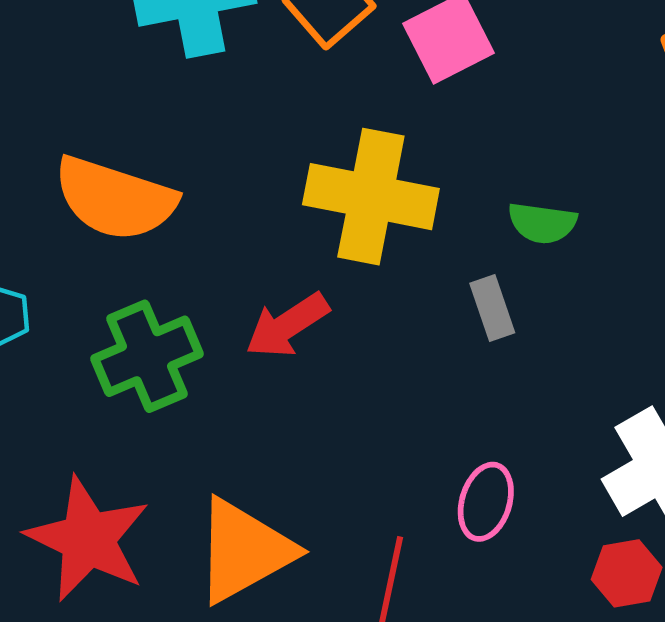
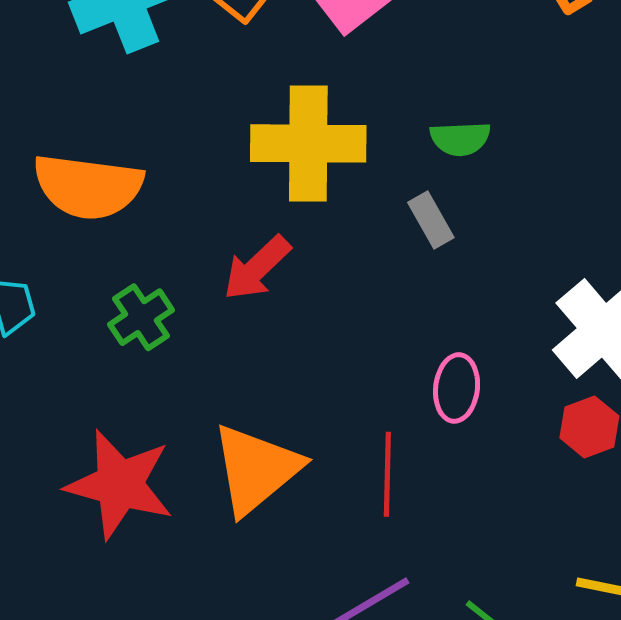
green cross: (147, 356) -> (141, 317), size x0.7

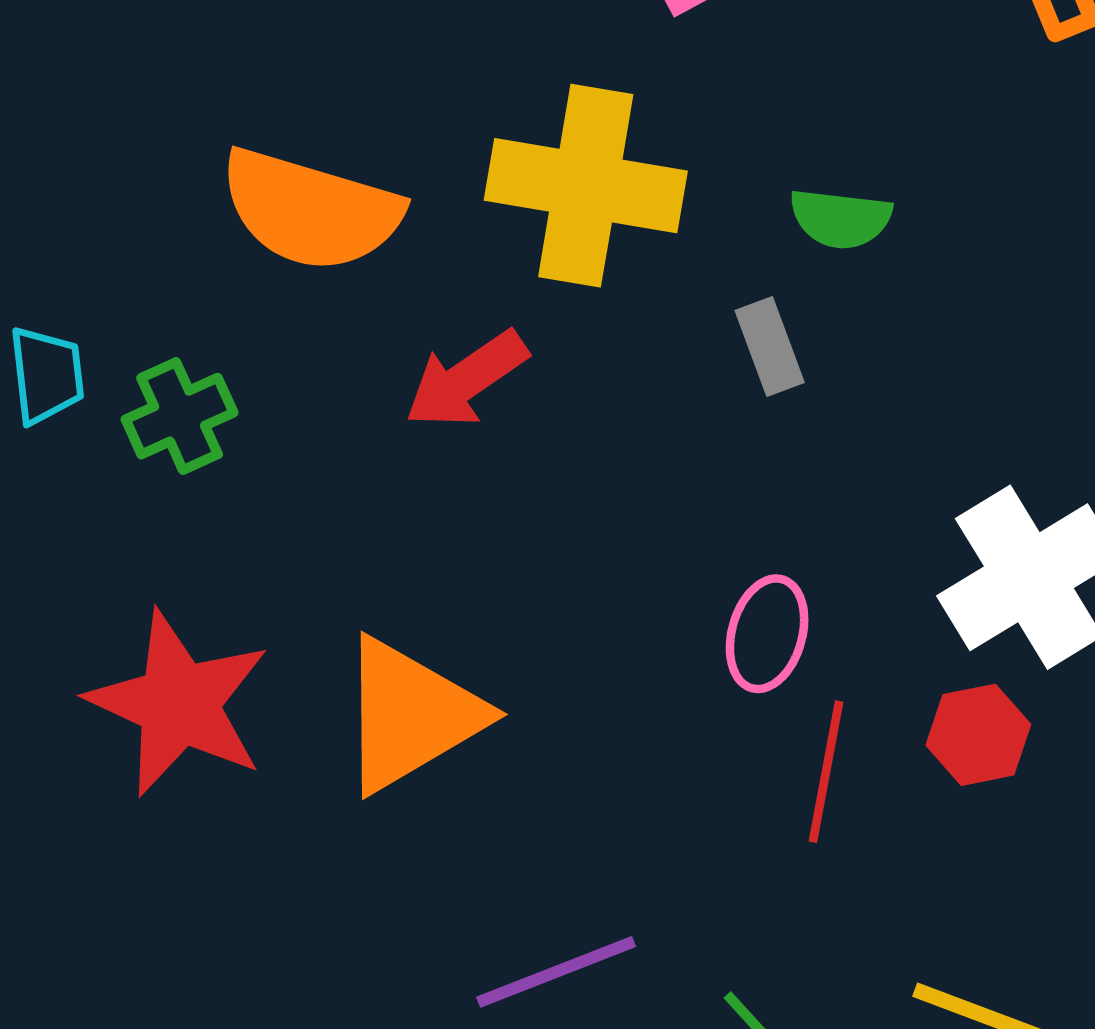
orange semicircle: (88, 186) -> (311, 210), moved
green cross: (141, 317) -> (180, 416), moved
red line: (387, 474) -> (826, 772), moved

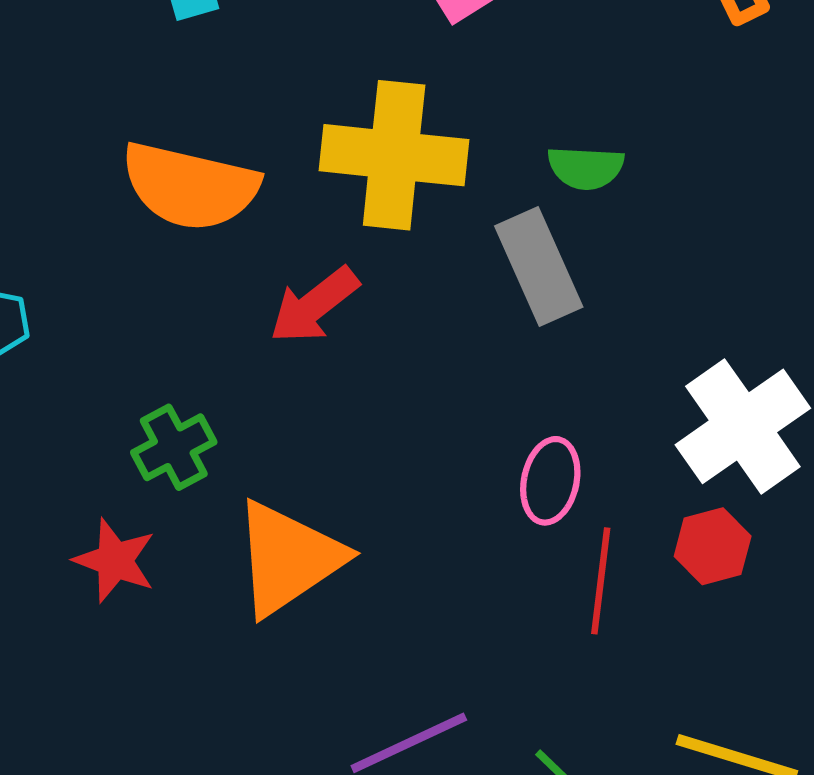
gray rectangle: (770, 346) -> (539, 266), size x1.6
green cross: (180, 416) -> (174, 447), moved
red star: (179, 704) -> (115, 560), size x0.6

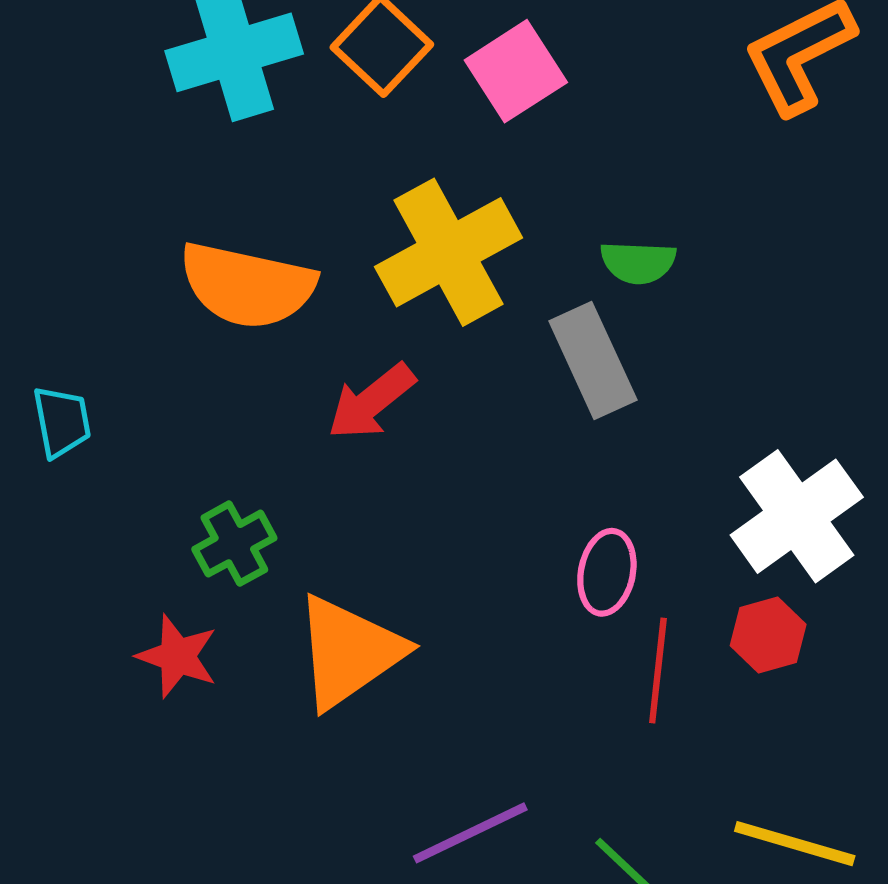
yellow cross: (394, 155) -> (449, 252), turned -34

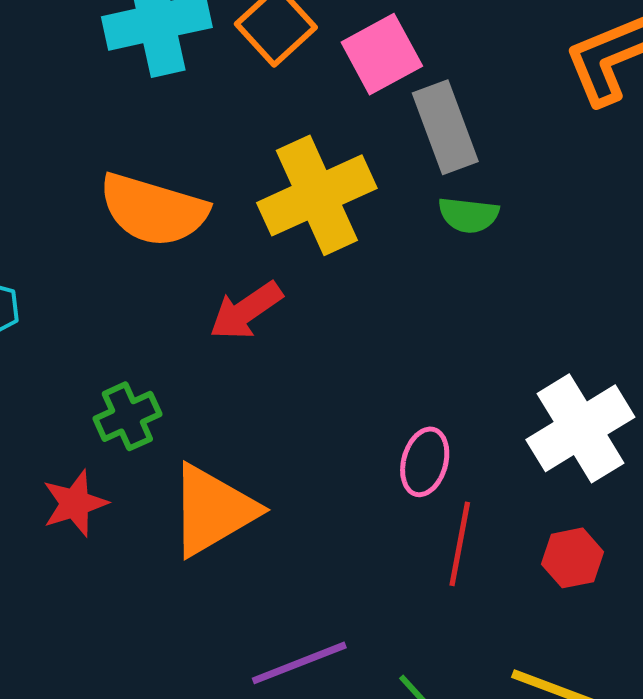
gray rectangle: (593, 360) -> (445, 127), moved
red hexagon: (768, 635) -> (573, 558), moved
red star: (177, 656) -> (75, 503), turned 30

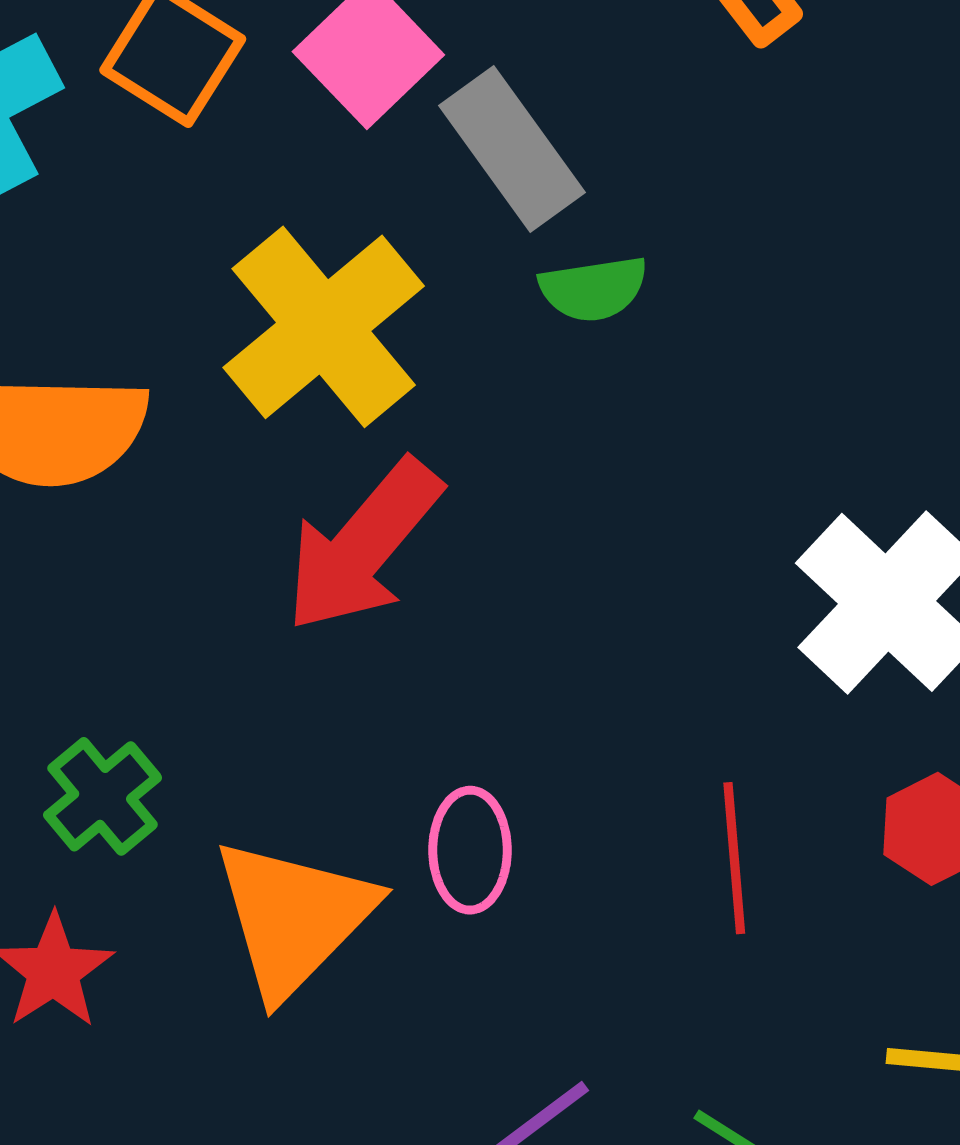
red arrow: (246, 311) -> (363, 546), moved, size x1.4
pink ellipse: (425, 462) -> (470, 850), moved

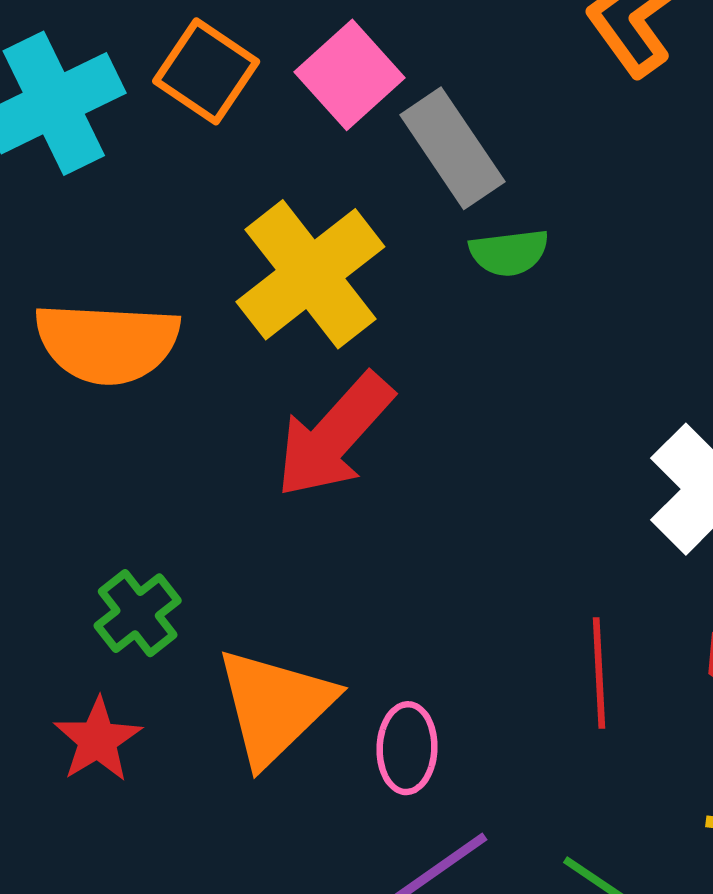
pink ellipse: (470, 850) -> (407, 748), moved

